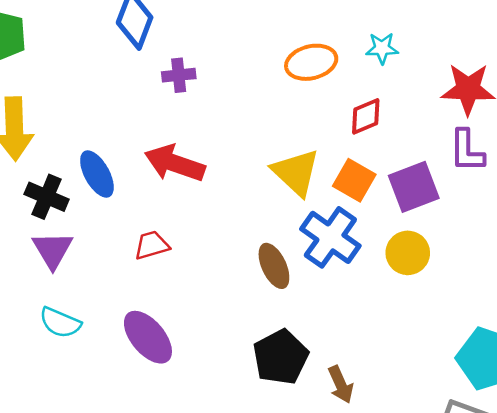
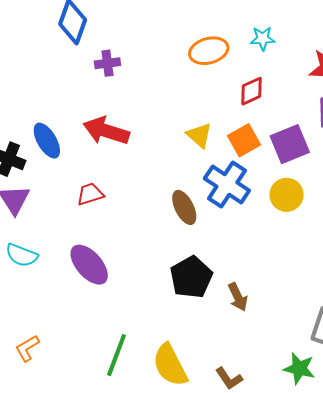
yellow triangle: (296, 172) -> (199, 135), size x0.7
orange square: (354, 180) -> (244, 140), turned 32

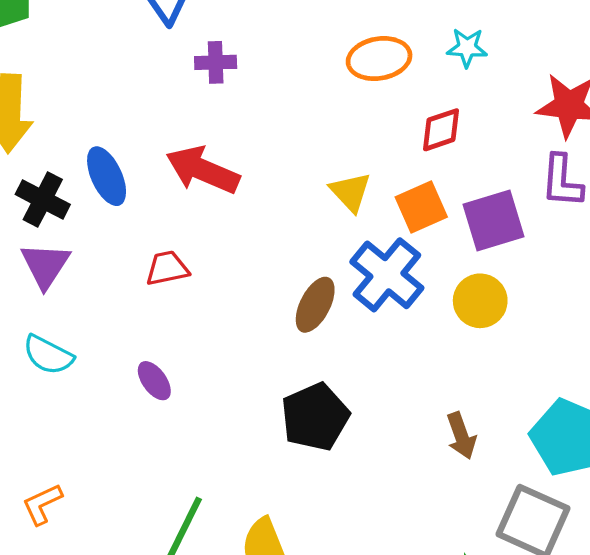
brown ellipse: (184, 207) -> (315, 305), turned 48
purple ellipse: (89, 265) -> (154, 381), size x0.6
brown arrow: (238, 297) -> (461, 436), moved

